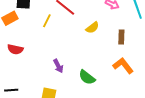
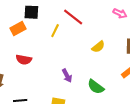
yellow semicircle: (92, 28) -> (98, 47), moved

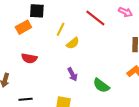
red line: (73, 17) -> (95, 18), moved
yellow semicircle: (98, 47) -> (73, 43), moved

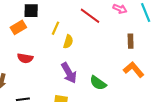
yellow semicircle: (73, 43) -> (68, 42), turned -32
purple arrow: (72, 74) -> (69, 73), size x1.5

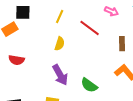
red line: (90, 16) -> (90, 28), moved
yellow line: (55, 28) -> (60, 17), moved

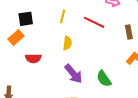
red semicircle: (17, 60) -> (33, 58), moved
green semicircle: (89, 85) -> (104, 79), turned 30

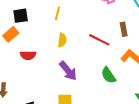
red line: (94, 22) -> (99, 40), moved
green semicircle: (104, 79) -> (108, 75), moved

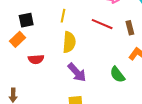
yellow semicircle: (62, 40) -> (69, 42), size x1.5
red line: (99, 40) -> (102, 24), moved

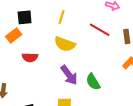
yellow semicircle: (69, 42) -> (65, 44), turned 100
green semicircle: (117, 75) -> (93, 82), moved

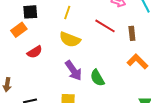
red semicircle: (30, 57) -> (35, 52), turned -35

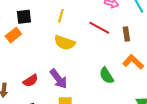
red semicircle: (35, 52) -> (31, 81), moved
purple arrow: (73, 71) -> (59, 79), moved
green semicircle: (97, 78) -> (106, 76), moved

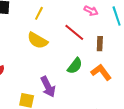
green semicircle: (106, 76) -> (75, 66), moved, turned -120
purple arrow: (59, 79) -> (48, 87), moved

